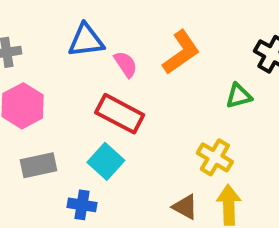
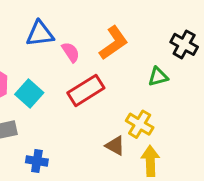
red rectangle: (120, 114) -> (86, 90), moved, turned -60
cyan square: (106, 161) -> (29, 94), moved
brown triangle: (185, 207) -> (115, 146), moved

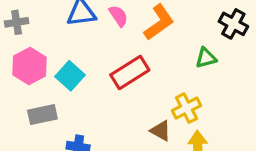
pink semicircle: (71, 52) -> (119, 16), moved
yellow cross: (140, 124) -> (186, 108), turned 32

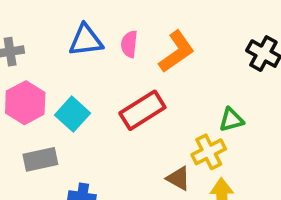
pink semicircle: (119, 16) -> (129, 44), turned -140
green triangle: (206, 58) -> (231, 120), moved

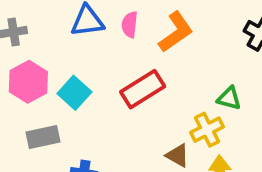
green triangle: (231, 120) -> (229, 98), turned 30

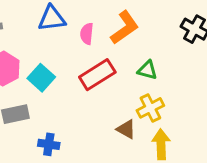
pink semicircle: (130, 25) -> (87, 34), moved
green triangle: (229, 98) -> (147, 70), moved

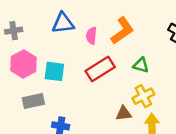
cyan square: (41, 78) -> (54, 71), turned -35
brown triangle: (126, 129) -> (124, 113), turned -35

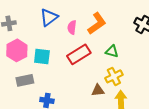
blue triangle: (63, 23) -> (49, 17), turned -30

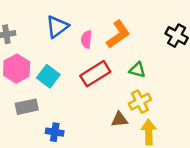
cyan square: (42, 56) -> (48, 76), turned 30

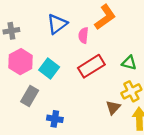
orange L-shape: (118, 34) -> (105, 17), moved
gray rectangle: (27, 107) -> (30, 96), turned -48
brown triangle: (119, 119) -> (113, 107), turned -42

